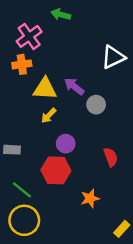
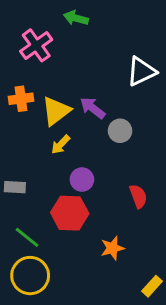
orange cross: (22, 64) -> (21, 99), moved
yellow triangle: (45, 89) -> (56, 111), turned -40

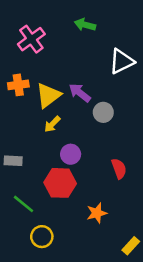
green arrow: (76, 18) -> (85, 25), moved
yellow circle: (30, 276) -> (42, 237), moved, size x0.7

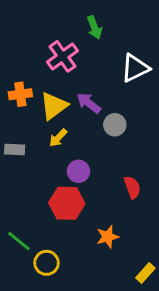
green arrow: (85, 25) -> (94, 27), turned -126
pink cross: (31, 39) -> (62, 56), moved
gray rectangle: (13, 161) -> (15, 149), moved
green line: (24, 204) -> (19, 241), moved

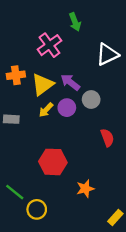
purple circle: (78, 171) -> (67, 108), moved
red semicircle: (132, 187) -> (107, 138), moved

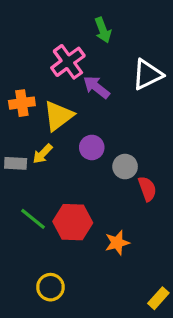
purple arrow: (70, 82) -> (96, 87), moved
gray circle: (91, 99) -> (125, 167), moved
yellow arrow: (46, 110) -> (43, 154), moved
orange star: (85, 189) -> (117, 243), moved
green line: (15, 192) -> (33, 219), moved

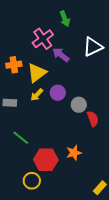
yellow arrow: (43, 154) -> (37, 95), moved
red hexagon: (73, 222) -> (46, 160), moved

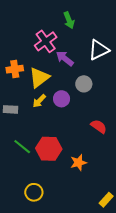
gray circle: (79, 105) -> (84, 84), moved
red semicircle: (93, 119) -> (99, 126), turned -35
red hexagon: (46, 160) -> (49, 149), moved

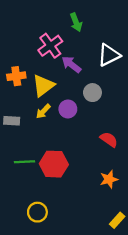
green line: (22, 147) -> (25, 162), turned -42
orange star: (79, 163) -> (109, 179), moved

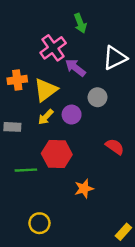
red hexagon: (54, 164) -> (57, 154), moved
orange star: (109, 179) -> (84, 189), moved

